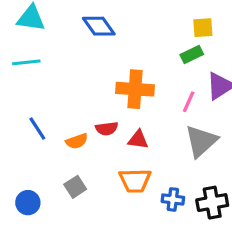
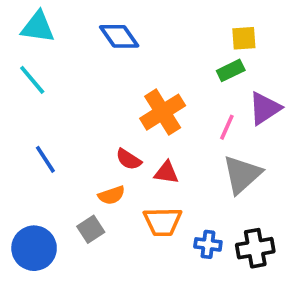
cyan line: (26, 62) -> (32, 80), turned 56
orange cross: (135, 89) -> (163, 112), turned -36
red semicircle: (107, 129) -> (129, 159), turned 40
orange semicircle: (77, 141) -> (112, 195), moved
blue circle: (28, 203) -> (34, 248), size x1.5

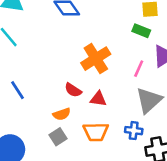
green rectangle: (231, 70) -> (141, 31), turned 48
gray square: (91, 229) -> (58, 137), moved
blue cross: (208, 244) -> (134, 131), moved

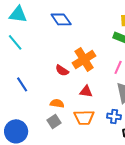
red semicircle: (73, 90) -> (62, 70), moved
orange semicircle: (62, 114) -> (57, 103), turned -152

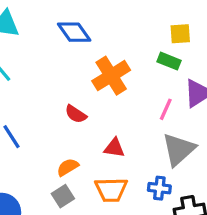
orange cross: (84, 59) -> (111, 76), moved
orange semicircle: (57, 103) -> (68, 167), turned -40

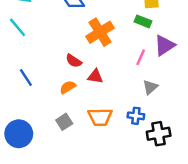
red triangle: (114, 148) -> (95, 76), moved
gray triangle: (179, 150) -> (150, 87), size x0.6
orange semicircle: (68, 167) -> (68, 87), moved

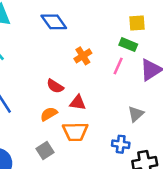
orange cross: (100, 32) -> (83, 56), size x0.6
pink line: (141, 57) -> (118, 66), moved
orange trapezoid: (100, 117) -> (75, 132), moved

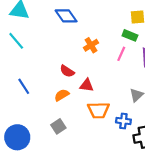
orange trapezoid: (75, 132) -> (99, 110), moved

